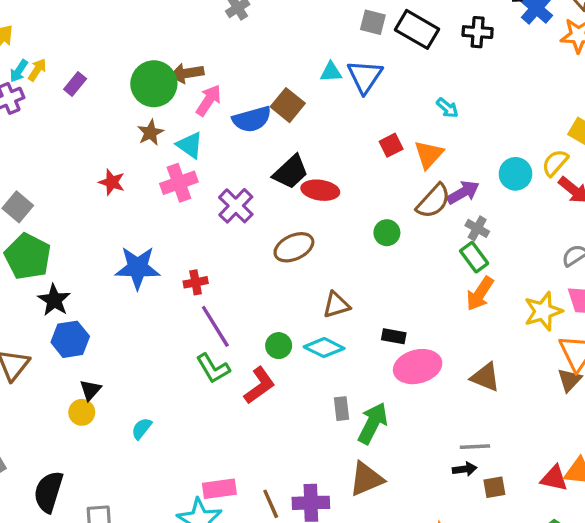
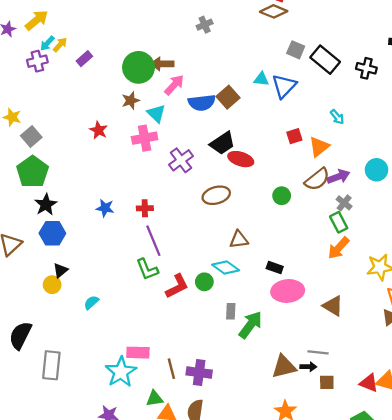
blue star: (138, 268) -> (105, 208), moved, size x0.6
green circle: (279, 346) -> (204, 282), moved
brown triangle: (366, 479) -> (284, 367), moved

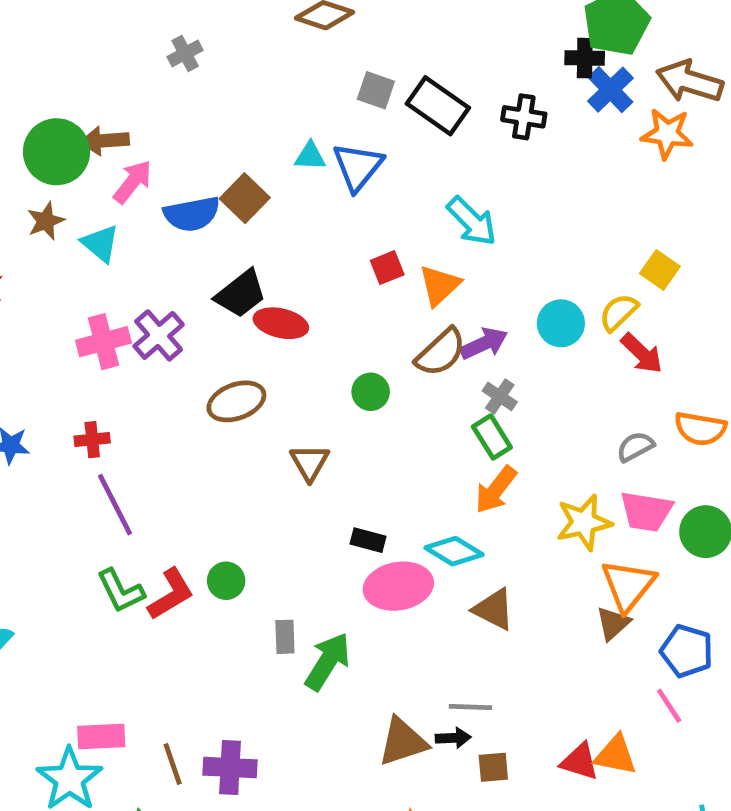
cyan arrow: (337, 117) -> (472, 221), size x1.6
pink cross: (145, 138) -> (103, 342), moved
brown triangle: (239, 240) -> (310, 463), moved, turned -48
cyan diamond: (226, 267) -> (454, 551), moved
green L-shape: (147, 269) -> (121, 591), moved

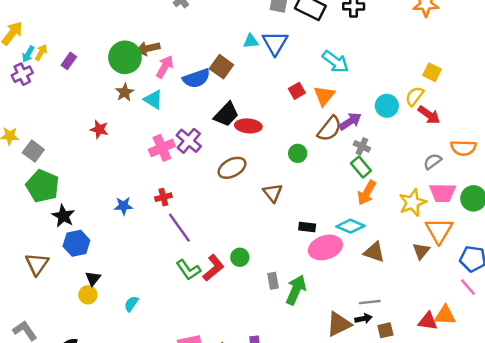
brown triangle: (613, 623) -> (421, 251), moved

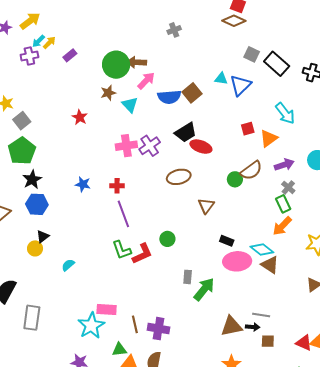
brown semicircle: (329, 129) -> (251, 170), moved
brown triangle: (374, 252) -> (270, 265), moved
green circle: (240, 257) -> (167, 239), moved

